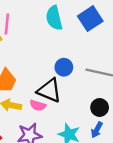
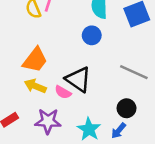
blue circle: (64, 67) -> (92, 35), moved

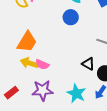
black triangle: (78, 79) -> (88, 64), moved, size x0.6
pink semicircle: (63, 92) -> (42, 64), moved

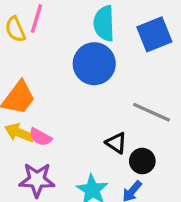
blue circle: (71, 17) -> (94, 64), size x1.6

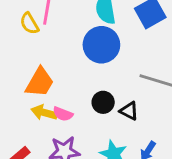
black circle: (142, 161) -> (103, 102), moved

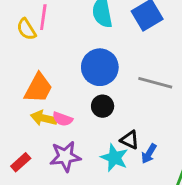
blue circle: (101, 45) -> (100, 67), moved
black triangle: (129, 111) -> (130, 140), moved

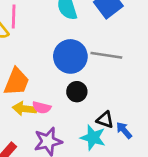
gray line: (155, 83) -> (106, 55), moved
blue arrow: (149, 154) -> (124, 130), turned 114

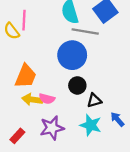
gray line: (106, 55) -> (85, 32), moved
black triangle: (105, 120) -> (94, 100), moved, turned -35

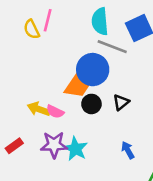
orange trapezoid: (26, 76) -> (77, 85), moved
black triangle: (94, 100) -> (121, 102), moved, turned -35
cyan star: (91, 125) -> (75, 149), moved

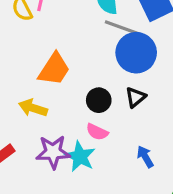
blue circle: (93, 70) -> (136, 53), moved
orange trapezoid: (77, 85) -> (54, 69), moved
pink semicircle: (55, 112) -> (97, 132), moved

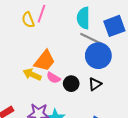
yellow arrow: (33, 108) -> (32, 74), moved
pink semicircle: (97, 132) -> (53, 78), moved

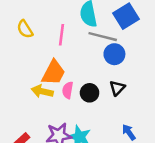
pink line: (42, 14) -> (61, 35), moved
blue circle: (98, 56) -> (114, 54), size x0.7
pink semicircle: (53, 78) -> (68, 90), turned 80

